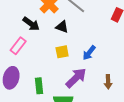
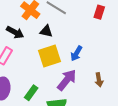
yellow square: (62, 52) -> (49, 56), size x1.6
green rectangle: (39, 86) -> (31, 93), turned 49

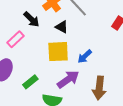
brown arrow: (99, 80) -> (99, 88), size x1.6

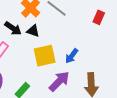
black triangle: (62, 27) -> (33, 31), moved

